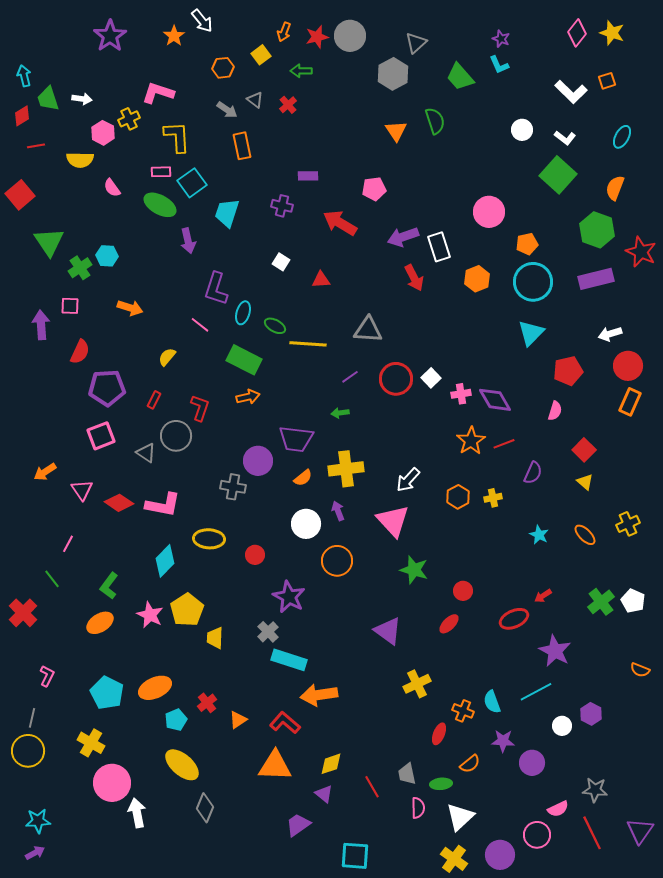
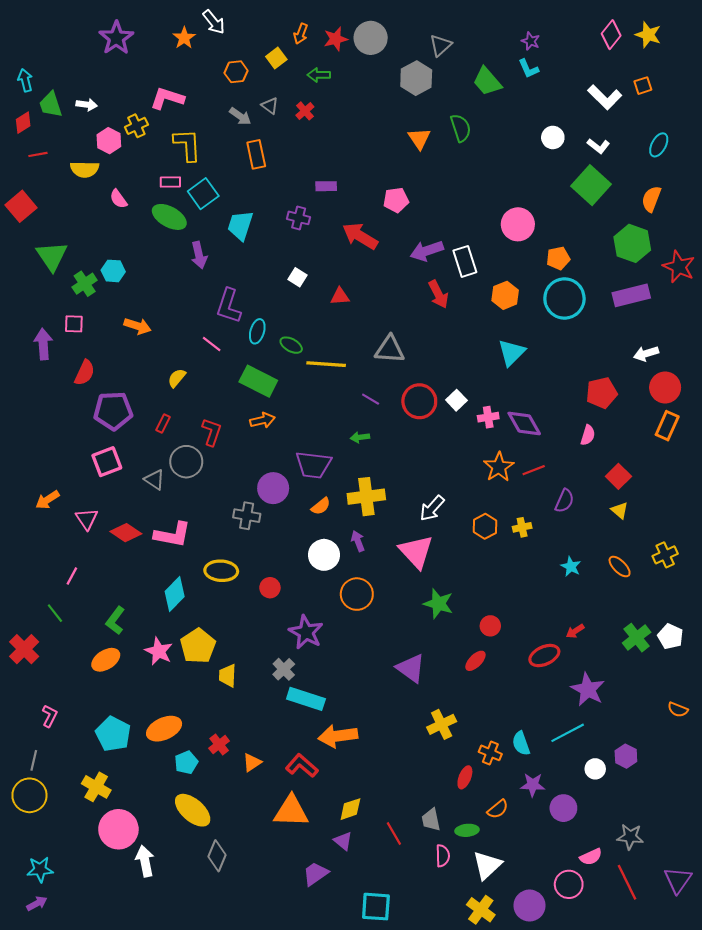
cyan triangle: (531, 333) -> (511, 353), moved
purple line: (350, 377) -> (371, 399), turned 66

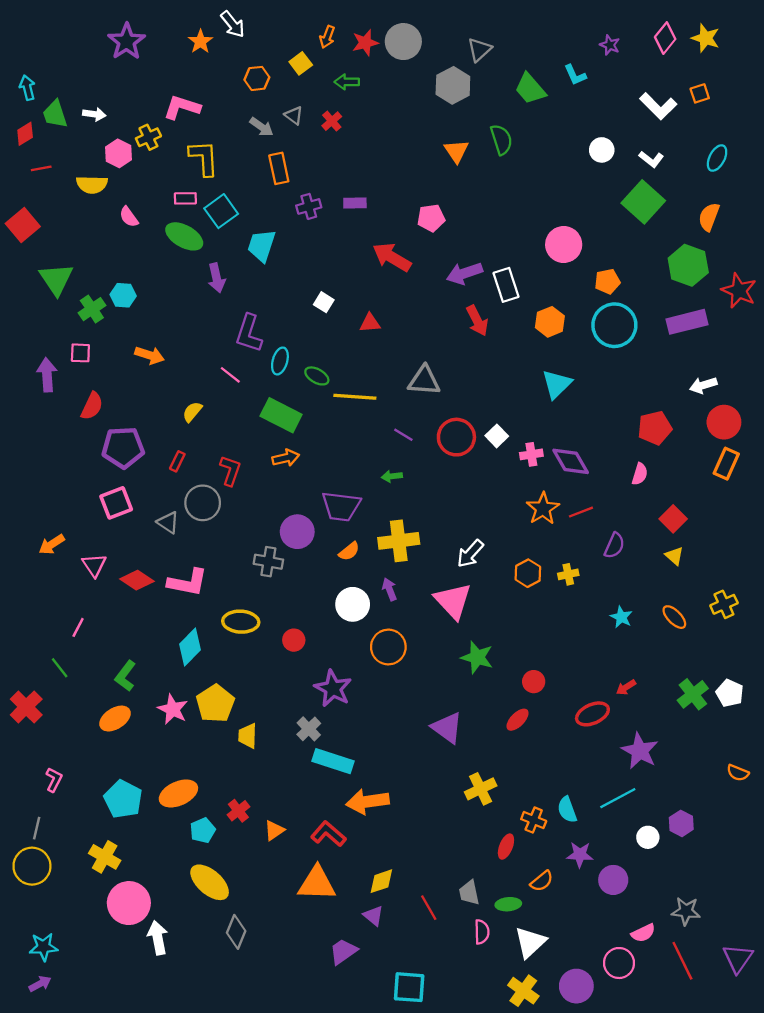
purple star: (531, 41) -> (610, 45), moved
purple cross: (299, 218) -> (309, 206), moved, turned -30

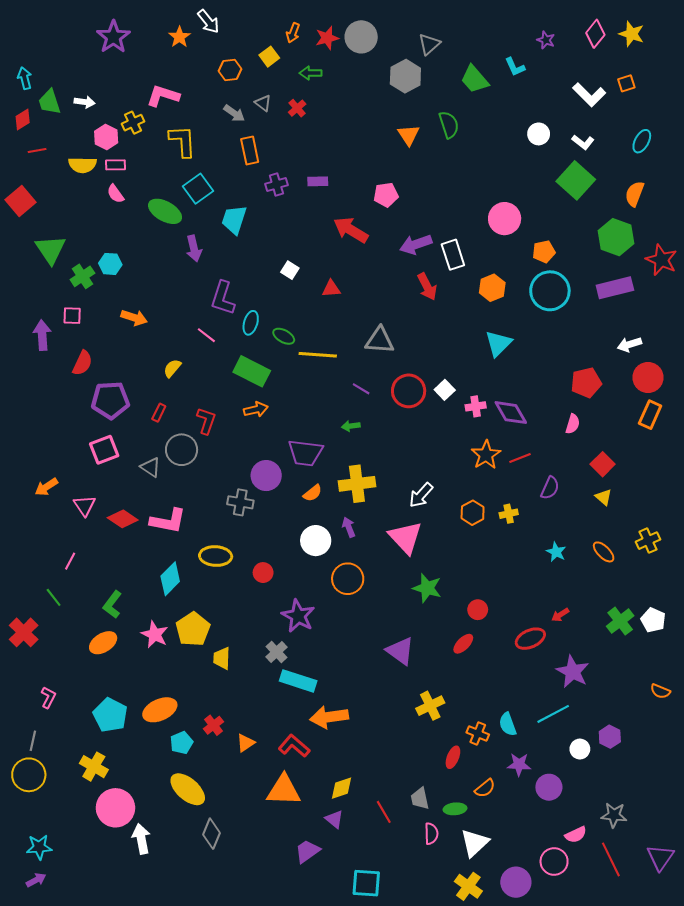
pink rectangle: (185, 198) -> (115, 165), moved

